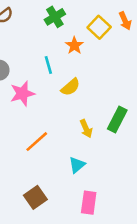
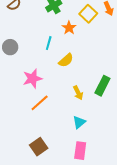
cyan line: (48, 65) -> (49, 43), turned 32
pink star: (22, 94) -> (32, 79), moved
cyan triangle: (77, 165) -> (79, 122), moved

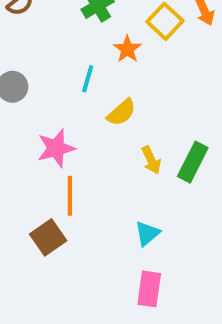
yellow arrow: (78, 93) -> (151, 160), moved
orange line: (40, 103) -> (70, 196), turned -48
brown square: (39, 147) -> (48, 237), moved

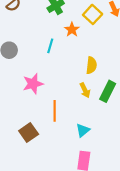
yellow semicircle: (121, 113) -> (91, 65), moved, turned -42
orange line: (70, 196) -> (55, 111), moved

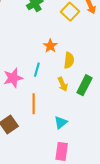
orange star: (72, 30) -> (50, 46), moved
cyan line: (50, 46) -> (37, 70), moved

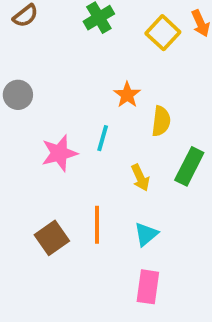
yellow arrow: (63, 84) -> (140, 178), moved
orange line: (34, 104) -> (97, 225), moved

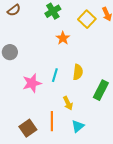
orange star: (127, 95) -> (63, 38), moved
yellow semicircle: (161, 121) -> (78, 72), moved
yellow arrow: (140, 178) -> (68, 103), moved

